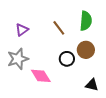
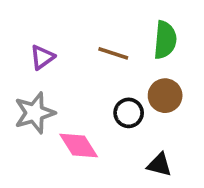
brown line: (59, 28) -> (113, 53), turned -35
black triangle: (92, 85) -> (159, 165), moved

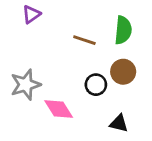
purple triangle: (42, 57) -> (31, 14), moved

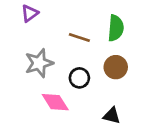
gray star: (26, 85) -> (39, 63), moved
black circle: (96, 85) -> (79, 78), moved

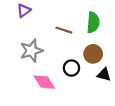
black circle: (79, 78) -> (71, 68), moved
black triangle: (112, 116) -> (104, 75), moved

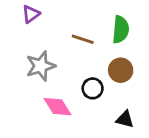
black triangle: (104, 75) -> (125, 119), moved

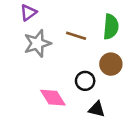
gray star: (41, 66) -> (37, 43), moved
black triangle: (125, 119) -> (97, 109), moved

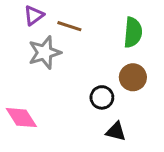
brown line: (76, 36) -> (69, 26), moved
pink diamond: (53, 98) -> (21, 118), moved

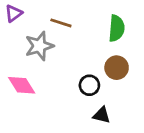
purple triangle: (34, 15) -> (14, 13), moved
pink diamond: (21, 118) -> (22, 85), moved

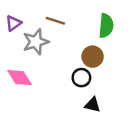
purple triangle: (14, 13) -> (13, 23), moved
brown circle: (117, 68) -> (93, 57), moved

